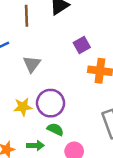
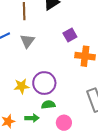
gray triangle: (32, 64) -> (27, 41), moved
green semicircle: (55, 129) -> (48, 105), turned -32

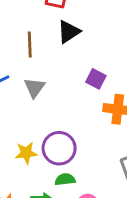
purple square: (70, 35) -> (96, 79), turned -32

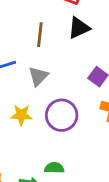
purple circle: (59, 148) -> (62, 115), moved
yellow star: (26, 153) -> (21, 115), moved

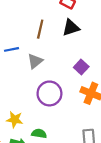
yellow star: (21, 115) -> (15, 120), moved

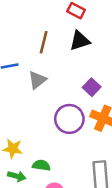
purple circle: (49, 93) -> (69, 119), moved

